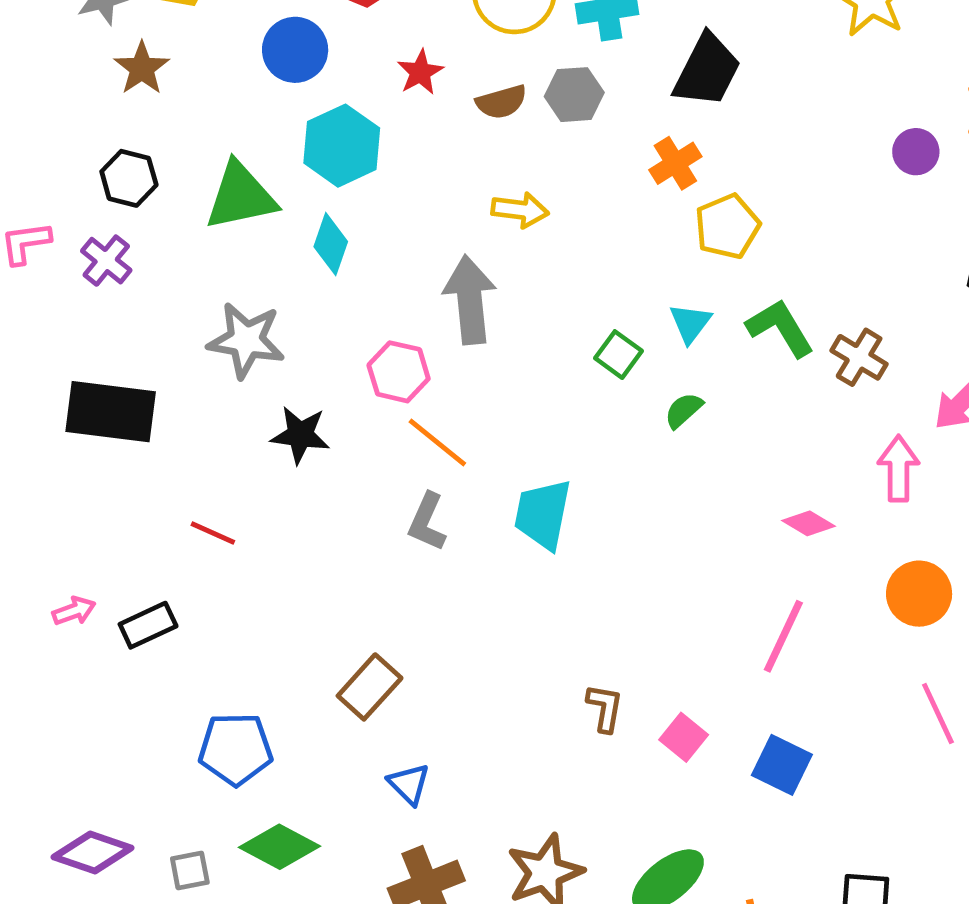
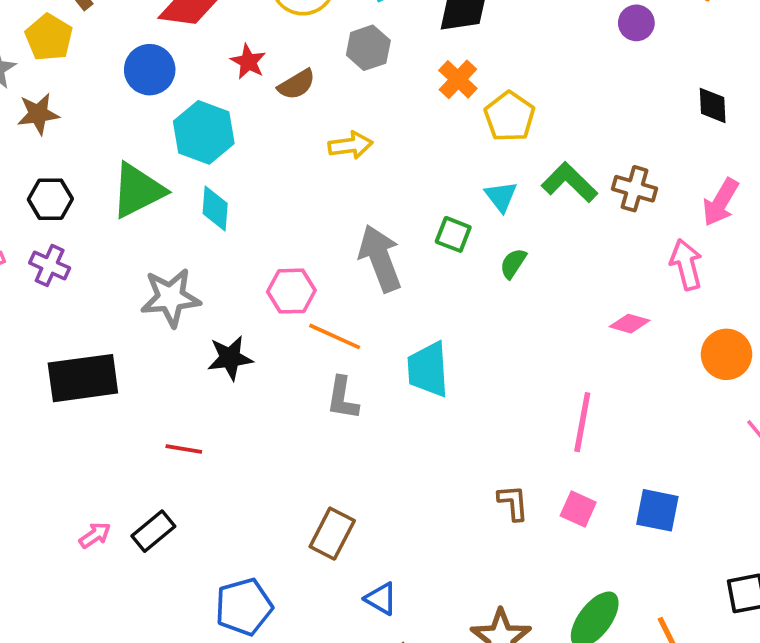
brown star: (142, 68) -> (38, 114), turned -30
brown semicircle: (501, 102) -> (297, 84), moved
gray arrow: (470, 300) -> (380, 258), moved
pink line: (783, 636) -> (582, 422), moved

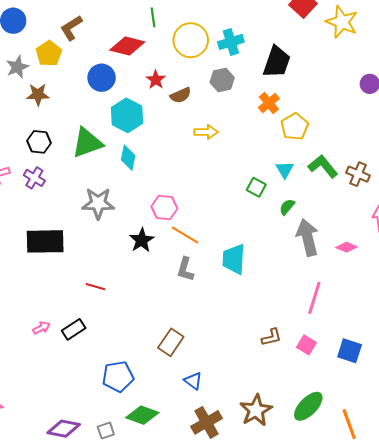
gray arrow: (380, 258) -> (308, 237), moved
black star: (230, 358) -> (142, 240), moved, turned -30
brown L-shape: (513, 503) -> (271, 337), turned 75

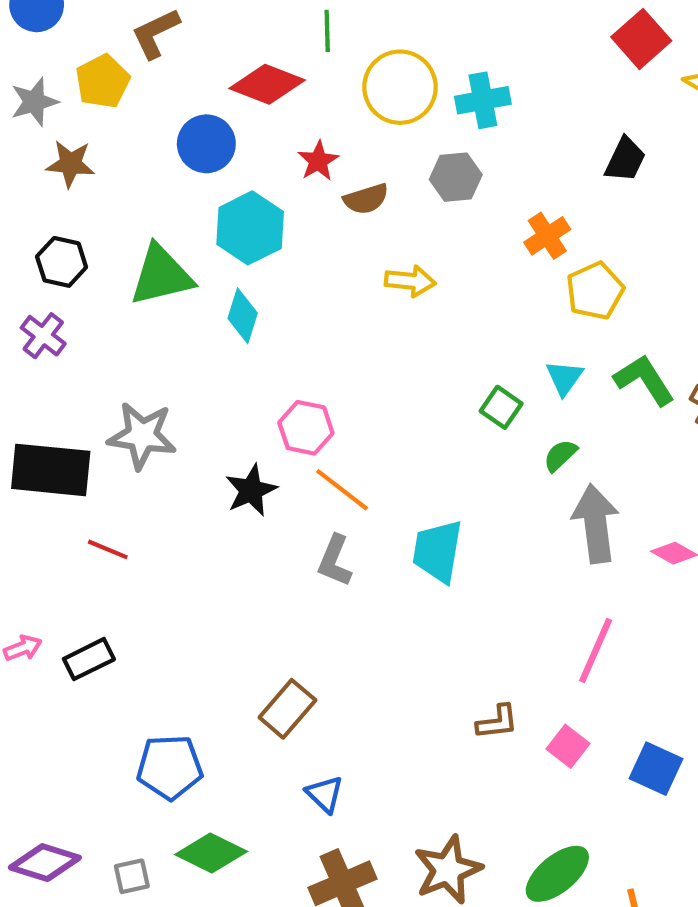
black trapezoid: (277, 62) -> (625, 159), moved, size x0.7
gray star: (98, 203) -> (142, 436), moved
red line: (96, 287) -> (108, 549), moved

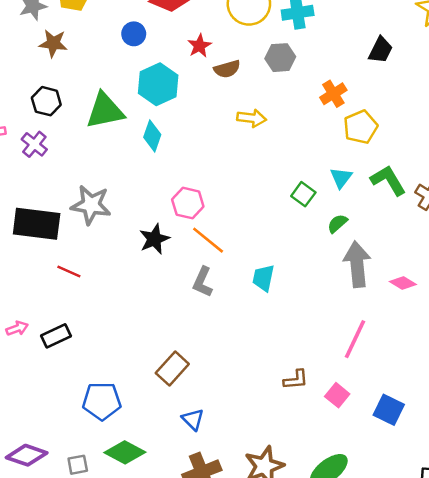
blue circle: (206, 144) -> (134, 34), size x0.7
cyan trapezoid: (438, 551) -> (263, 278), size x0.7

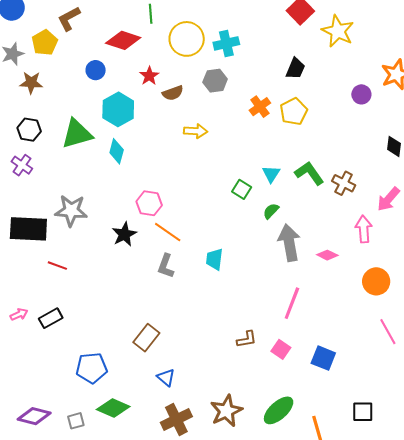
yellow pentagon: (361, 127) -> (294, 112), moved

